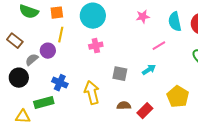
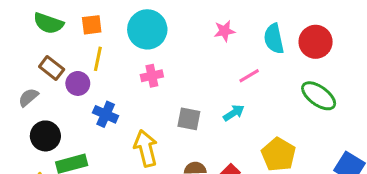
brown rectangle: (15, 41) -> (52, 68), moved
gray semicircle: (32, 60) -> (28, 97), moved
black circle: (19, 78) -> (45, 136), moved
blue cross: (60, 83) -> (106, 114), moved

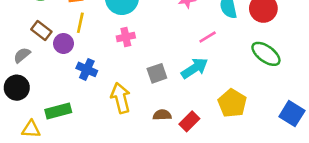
cyan arrow: (234, 113) -> (195, 68), size x1.5
gray square: (189, 119) -> (157, 73), turned -30
black circle: (45, 136) -> (17, 88), moved

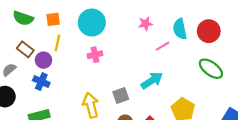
pink line: (208, 37) -> (163, 46), moved
blue cross: (87, 69) -> (41, 82), moved
gray square: (157, 73) -> (121, 96), moved

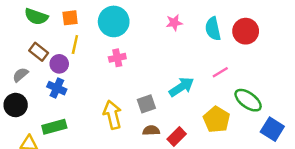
pink line: (163, 46) -> (220, 72), moved
green ellipse: (211, 69) -> (248, 100), moved

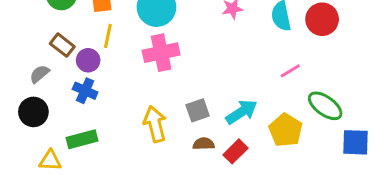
pink cross: (117, 58) -> (161, 53), size x1.6
cyan arrow: (181, 87) -> (242, 112), moved
blue square: (272, 129) -> (356, 142), turned -30

